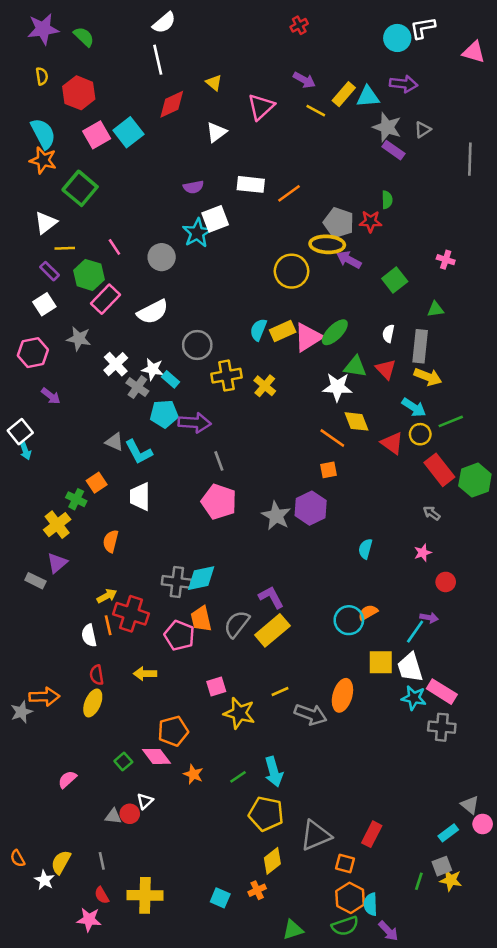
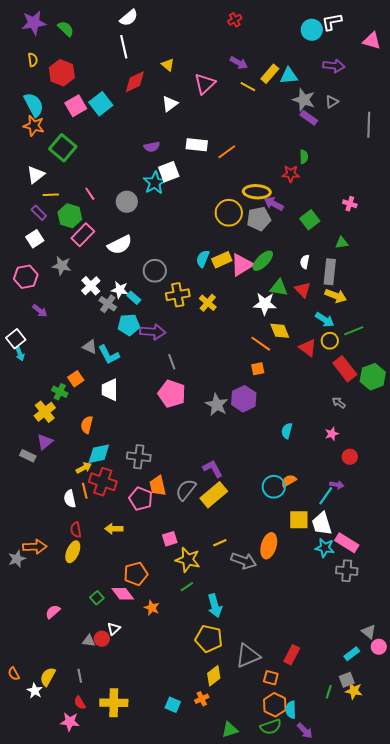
purple arrow: (404, 84) -> (334, 66), moved
gray pentagon: (339, 223) -> (259, 219), moved, turned -30
cyan diamond: (201, 578) -> (99, 454), moved
green line: (238, 777) -> (187, 587), moved

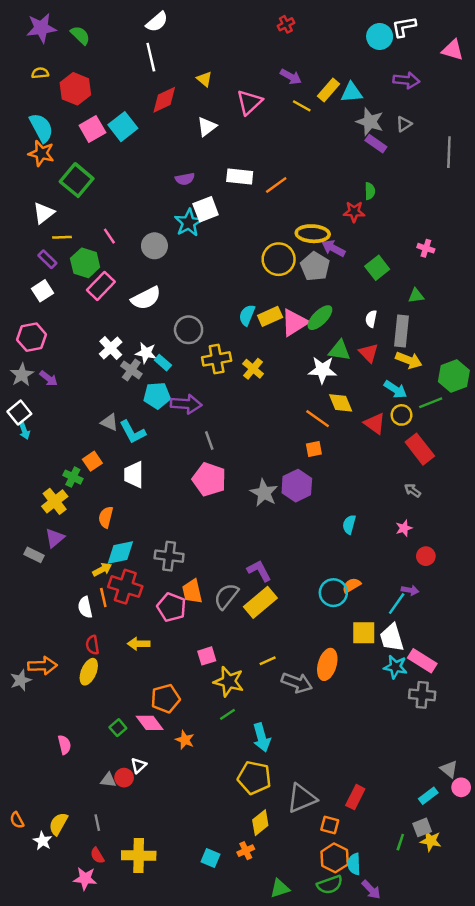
yellow semicircle: (33, 60) -> (40, 73), turned -88
gray pentagon: (259, 219) -> (315, 266), turned -30
gray star: (62, 266) -> (22, 375), moved, turned 30
green hexagon: (373, 377) -> (454, 376), moved
pink semicircle: (53, 612) -> (64, 745), turned 119

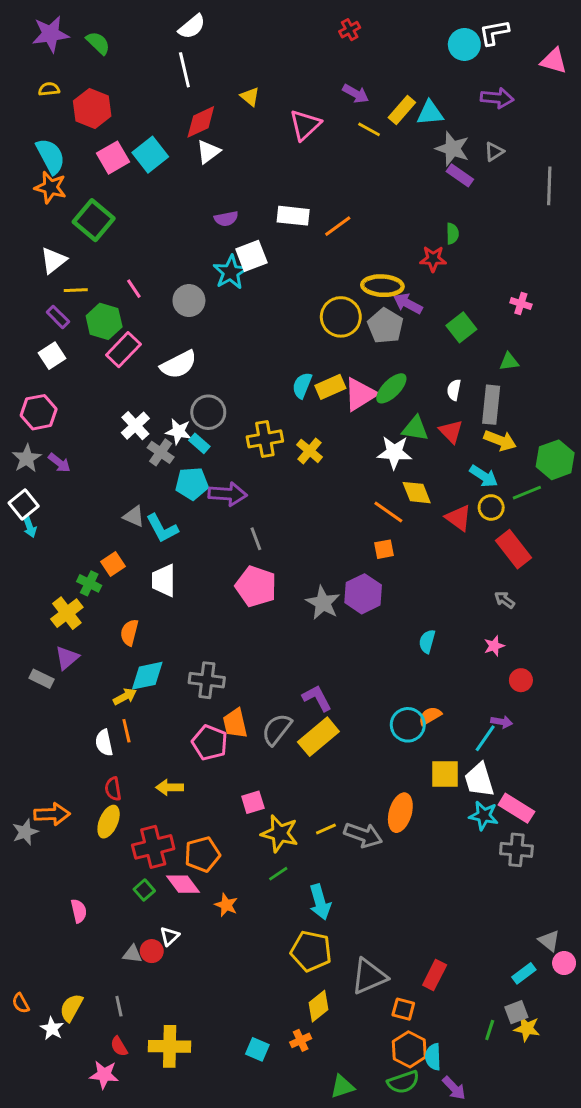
white triangle: (207, 127) -> (208, 152), moved
gray circle: (189, 330) -> (208, 412), moved
red cross: (125, 587) -> (153, 847), moved, turned -32
yellow line: (268, 661) -> (326, 829), moved

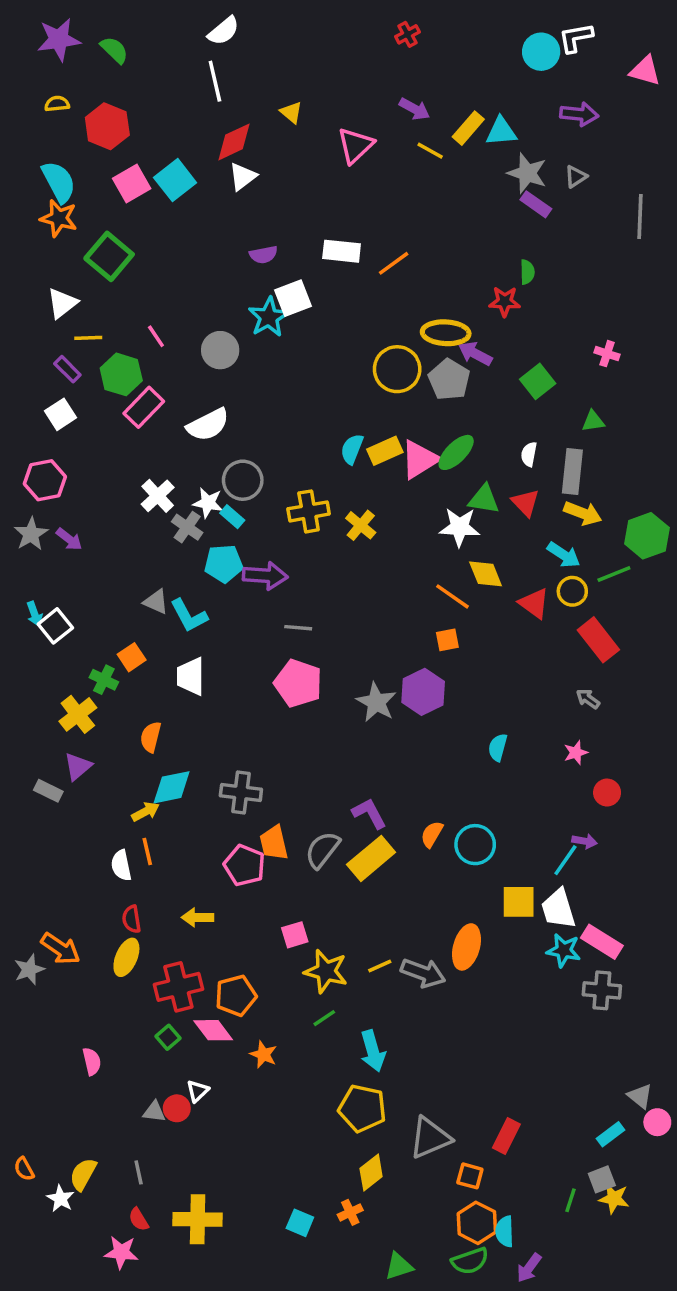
white square: (24, 504) -> (55, 626), moved
gray line: (256, 539) -> (298, 628), turned -65
orange semicircle: (430, 716) -> (432, 834), moved, turned -30
orange arrow: (52, 814) -> (61, 949), turned 36
purple arrow: (454, 1088) -> (529, 1268), turned 80

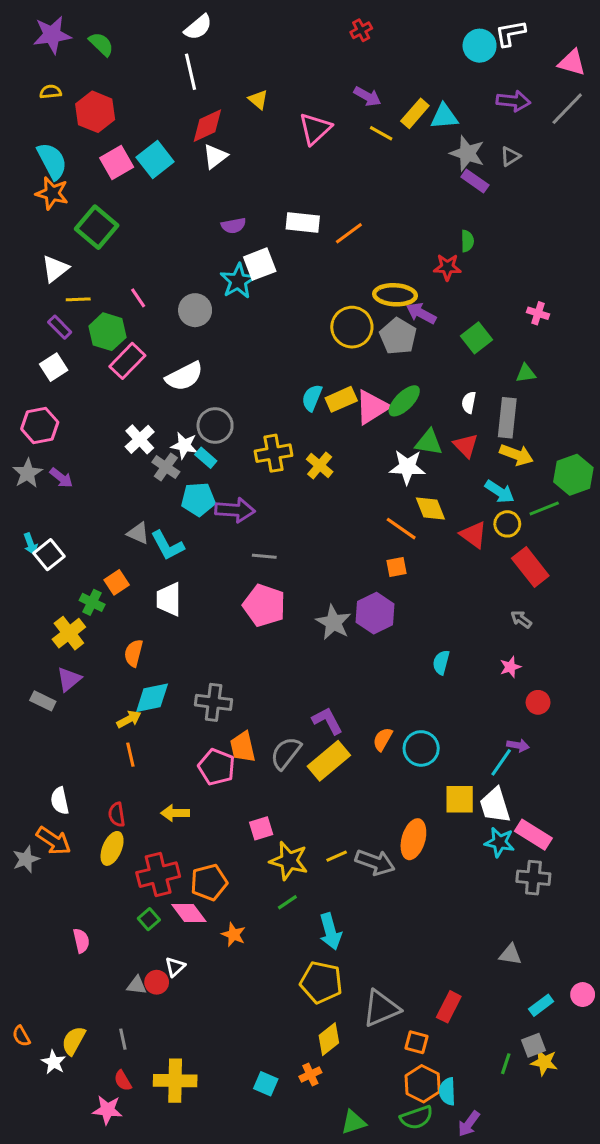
gray line: (640, 217) -> (567, 109), moved, turned 42
white semicircle: (121, 865) -> (60, 801), moved
gray triangle: (640, 1096) -> (510, 955), moved, turned -30

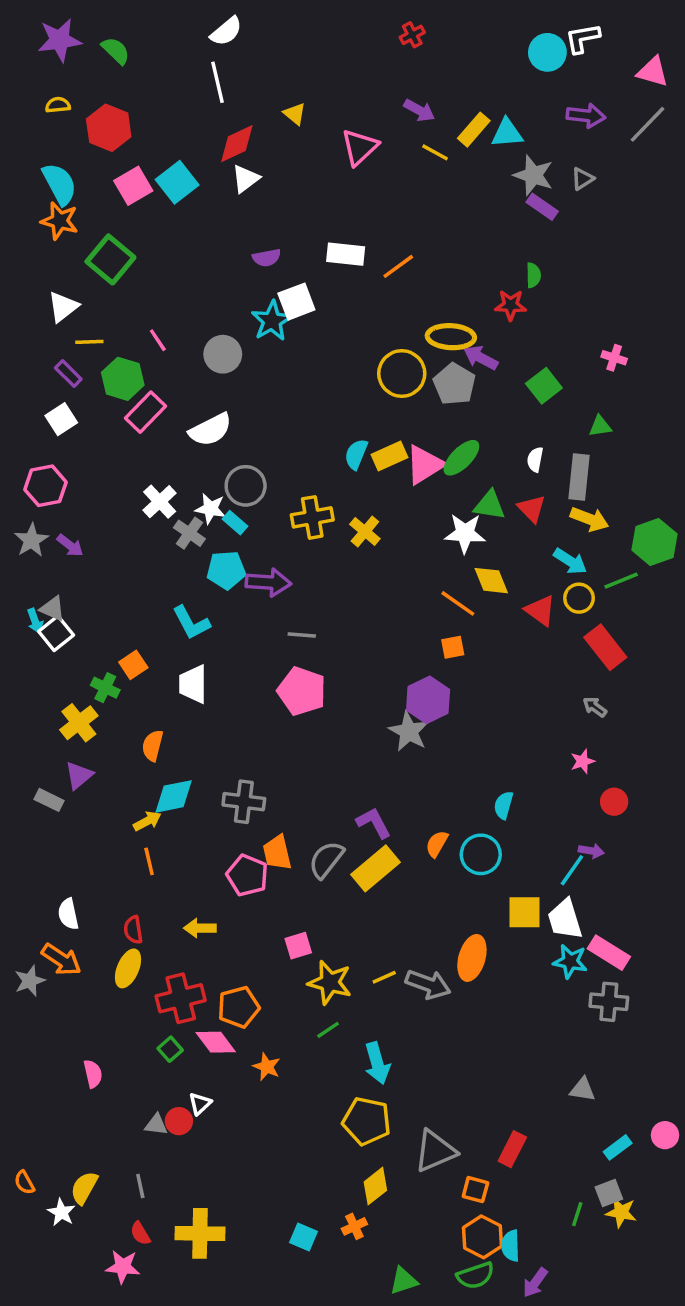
gray triangle: (138, 533) -> (53, 609), moved
gray star: (333, 622) -> (409, 732), moved
cyan semicircle: (441, 662) -> (504, 805), moved

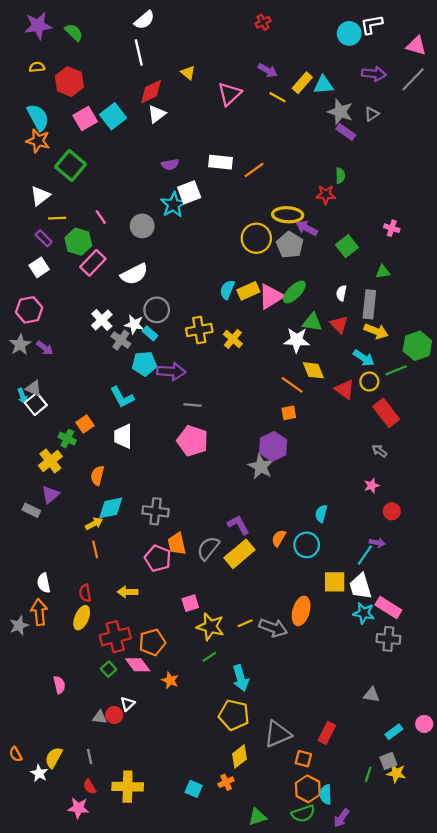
orange arrow: (61, 960) -> (39, 612), turned -130

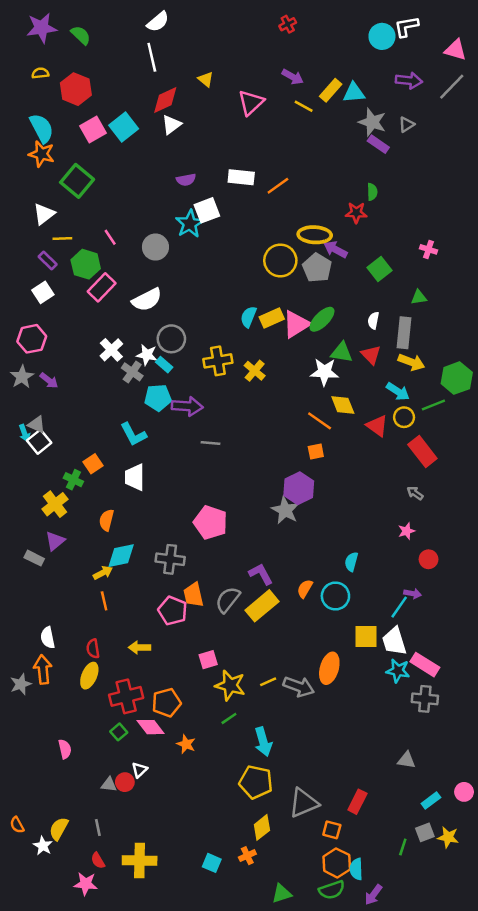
pink pentagon: (193, 441) -> (211, 523), moved
yellow star: (396, 773) -> (448, 837), moved

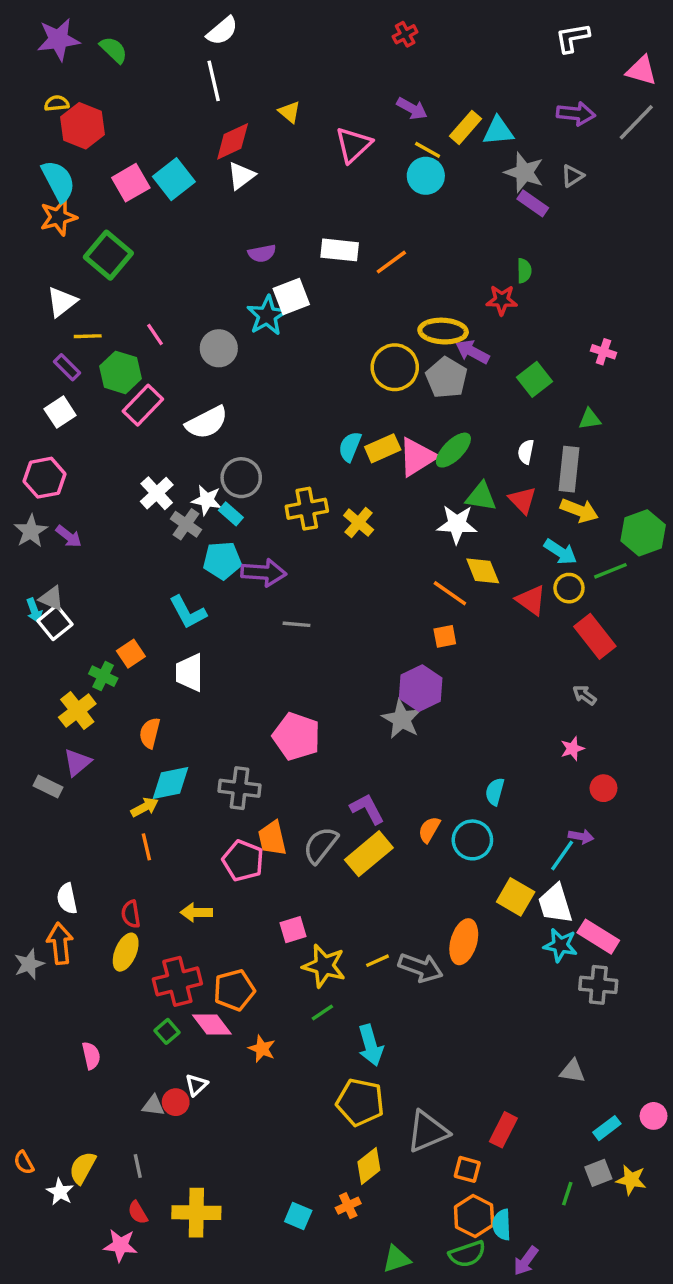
cyan circle: (382, 36) -> (426, 176), moved
red hexagon: (76, 89) -> (83, 126), moved
orange star: (42, 154) -> (58, 217), turned -30
yellow square: (366, 636) -> (516, 897), turned 30

